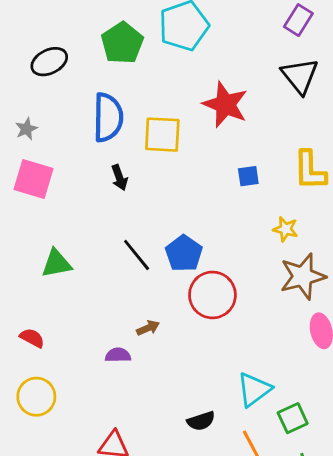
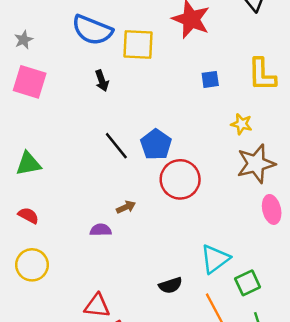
blue semicircle: (108, 117) -> (92, 30), turned 111
green triangle: (56, 263) -> (28, 164), moved

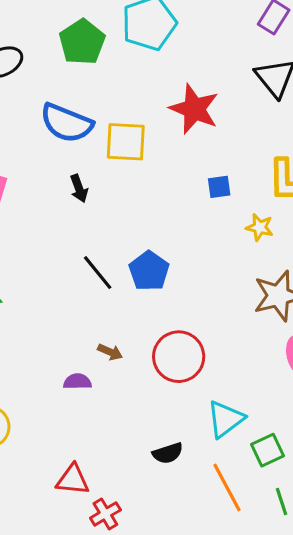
yellow star: (242, 124) -> (260, 227), moved
red circle: (180, 179) -> (179, 357), moved
brown arrow: (126, 207) -> (110, 352), turned 48

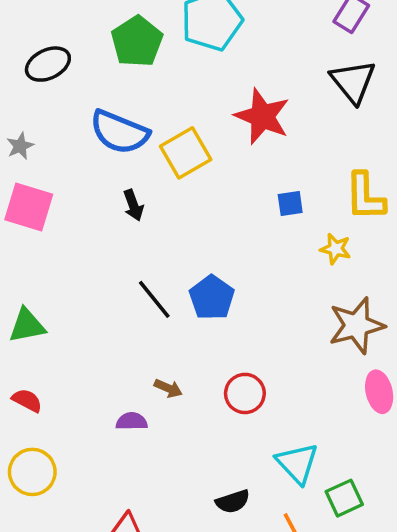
yellow square: (126, 142) -> (186, 153), turned -33
red circle: (179, 357) -> (245, 393), size x0.7
cyan triangle: (225, 419) -> (297, 463), turned -36

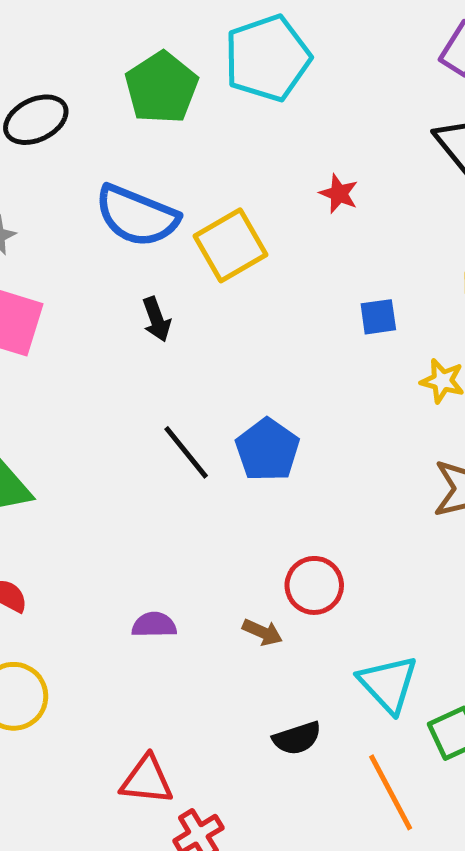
red star: (262, 116) -> (339, 194), size x0.5
brown arrow: (168, 388) -> (262, 632), moved

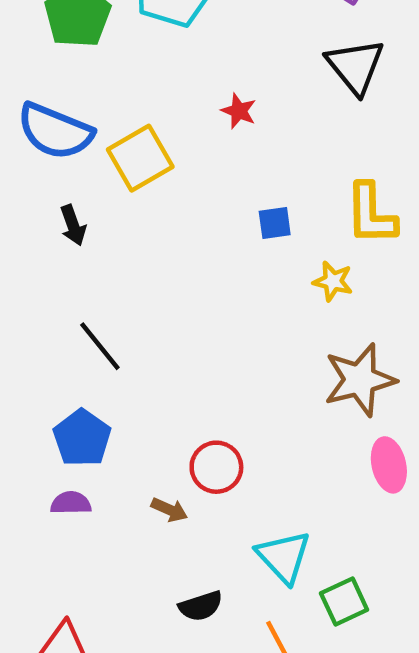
blue pentagon: (267, 450) -> (82, 438), moved

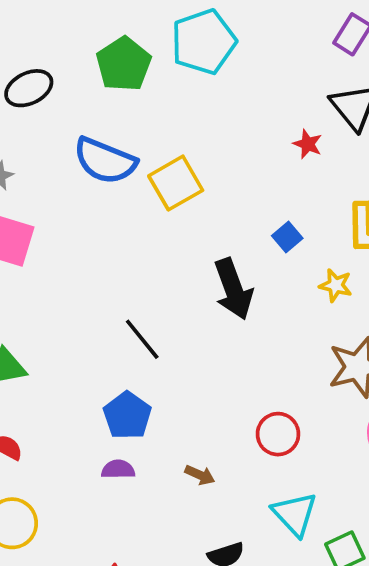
red star: (239, 111) -> (308, 144), moved
blue square: (275, 223) -> (287, 237), turned -32
black arrow: (73, 225) -> (233, 289), moved, size x1.8
red circle: (216, 467) -> (278, 434), moved

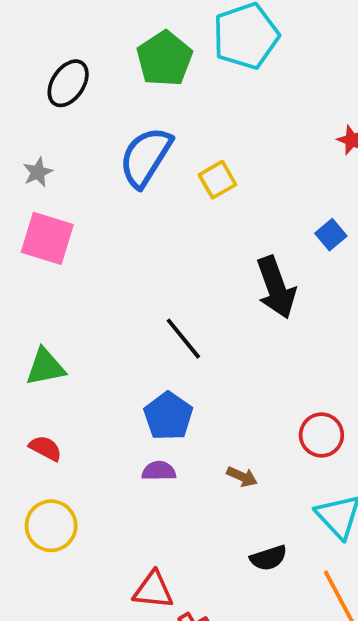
black ellipse: (29, 88) -> (68, 83), turned -30
blue semicircle: (105, 161) -> (146, 157), turned 100
yellow square: (176, 183) -> (217, 180), size x0.7

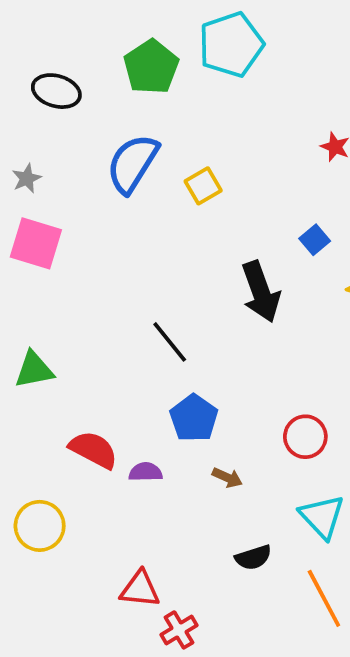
black ellipse: (68, 83) -> (56, 91), turned 72
blue pentagon: (168, 416) -> (194, 418), moved
red semicircle: (45, 448) -> (94, 450), moved, size x1.5

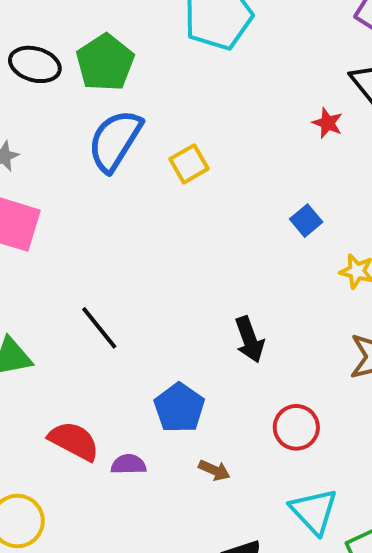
green pentagon: (151, 67) -> (105, 62), moved
black arrow: (261, 292) -> (249, 340), moved, size x0.7
black line: (170, 342) -> (99, 328), moved

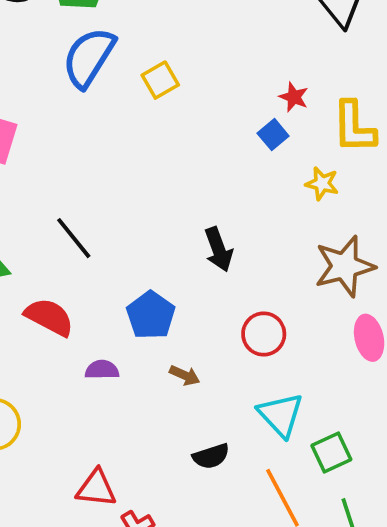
red star: (328, 123) -> (294, 97), moved
red semicircle: (74, 441) -> (49, 317), moved

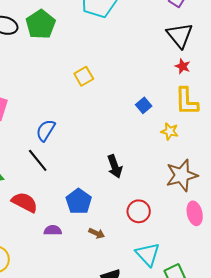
blue semicircle: (89, 57) -> (46, 130), moved, size x0.7
red star: (294, 97) -> (183, 66), moved

